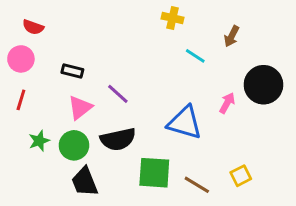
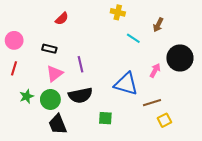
red semicircle: (33, 27) -> (62, 19), moved, turned -64
purple line: (118, 94) -> (80, 64), turned 35
green square: (154, 173) -> (105, 118), size x0.6
brown line: (197, 185) -> (152, 103), moved, turned -48

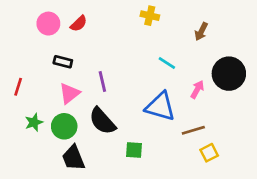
cyan line: (133, 38) -> (167, 63), moved
pink circle: (14, 40) -> (48, 24), moved
black semicircle: (80, 95) -> (102, 121), turned 60

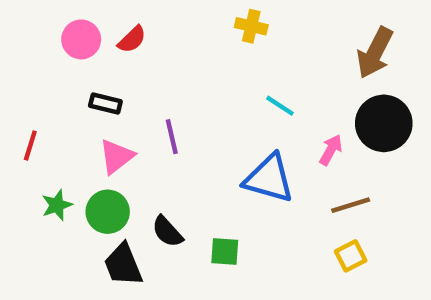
brown arrow: (201, 31) -> (375, 53), moved, size x1.6
black semicircle: (102, 121) -> (167, 232), moved, size x0.7
brown line: (193, 130) -> (351, 205), moved

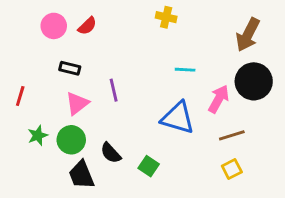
cyan line: (280, 106) -> (185, 70), turned -30
pink arrow: (331, 150) -> (219, 99), size x1.4
green square: (225, 251) -> (149, 166), turned 30

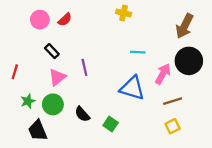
black rectangle: (70, 68) -> (52, 51), turned 32
black trapezoid: (81, 175) -> (38, 131), moved

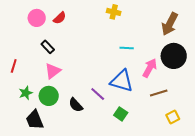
purple line: (84, 67) -> (98, 94), moved, turned -35
green square: (111, 124) -> (121, 114), moved
yellow square: (173, 126) -> (173, 117), moved

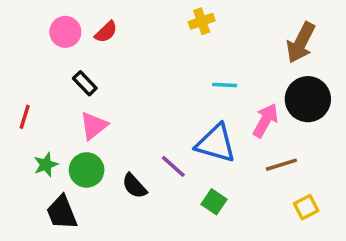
yellow cross: (114, 12) -> (202, 21), turned -32

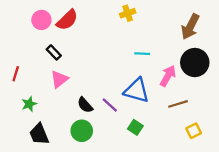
red semicircle: (106, 32) -> (67, 20), size x1.5
green circle: (87, 170) -> (82, 131), moved
black semicircle: (134, 186) -> (85, 105), moved

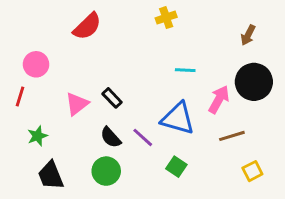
pink circle: (41, 20) -> (36, 64), moved
brown arrow: (190, 27) -> (248, 35), size x0.6
black rectangle: (54, 52) -> (112, 98), moved

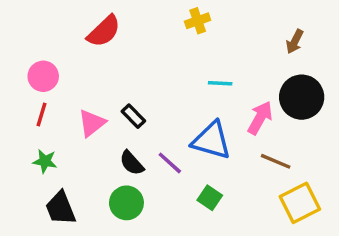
red line: (20, 96) -> (41, 114), moved
green star: (37, 136) -> (45, 161), turned 30
brown line: (232, 136) -> (276, 161), turned 40
yellow square: (252, 171) -> (300, 203), size x1.6

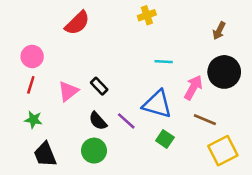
green square: (210, 198) -> (165, 139), moved

